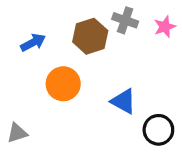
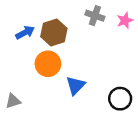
brown hexagon: (90, 36) -> (54, 32), moved
blue triangle: (124, 101) -> (76, 85), moved, turned 45

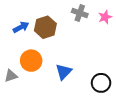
orange circle: (48, 64) -> (31, 61), moved
gray triangle: (13, 101) -> (11, 76), moved

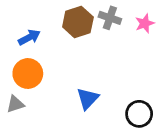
brown hexagon: (45, 27) -> (78, 22), moved
orange circle: (31, 61) -> (28, 74), moved

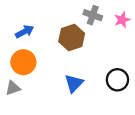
brown hexagon: (78, 22) -> (72, 37), moved
black circle: (139, 114) -> (117, 80), moved

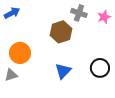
blue arrow: (25, 32) -> (12, 13), moved

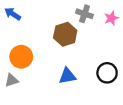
blue arrow: (12, 13) -> (13, 14), turned -119
blue triangle: (63, 71) -> (67, 76), turned 36

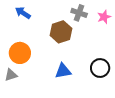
blue arrow: (13, 14) -> (23, 13), moved

